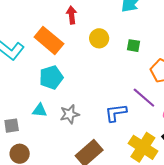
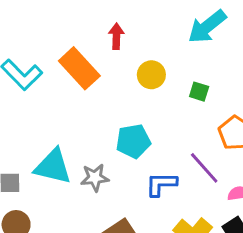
cyan pentagon: (51, 77) -> (133, 141), moved
cyan triangle: (40, 110) -> (53, 167), size x1.8

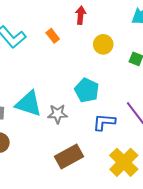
orange rectangle: (79, 68) -> (53, 36), size x0.5
cyan pentagon: (133, 141) -> (87, 90), turned 30

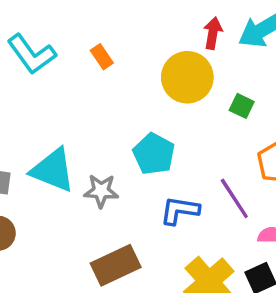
red arrow: (81, 15) -> (213, 33), moved
yellow circle: (103, 44) -> (187, 77), size x1.5

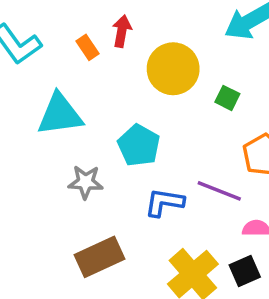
red arrow: (213, 33) -> (122, 31), moved
cyan triangle: (53, 170) -> (60, 114), moved, turned -30
purple line: (234, 198) -> (219, 191), turned -36

